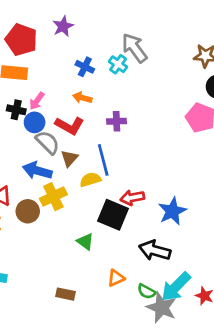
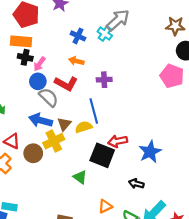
gray arrow: (134, 48) -> (118, 20), turned 85
black cross: (16, 110) -> (25, 57), moved
brown triangle: (69, 158) -> (64, 124), moved
black arrow: (155, 251) -> (136, 184), size x0.6

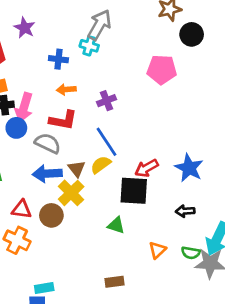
pink arrow: (39, 64) -> (24, 107), size x1.5
pink pentagon: (172, 76) -> (162, 70), moved
blue circle: (38, 81) -> (16, 128), moved

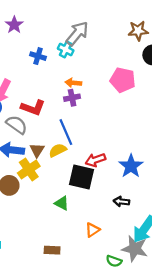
orange arrow: (66, 89) -> (73, 83), moved
green semicircle: (191, 253) -> (114, 261), moved

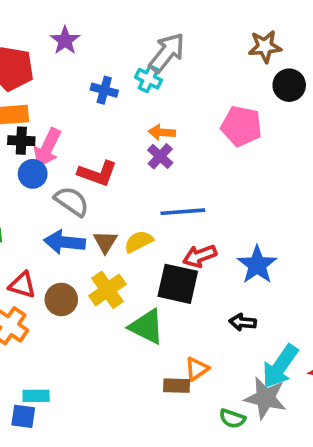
purple cross: (72, 98) -> (160, 156), turned -35
blue line: (66, 132) -> (183, 212), moved, turned -70
yellow cross: (29, 170) -> (107, 290), moved
green triangle: (62, 203) -> (147, 327), size x1.5
brown rectangle: (52, 250) -> (177, 386), moved

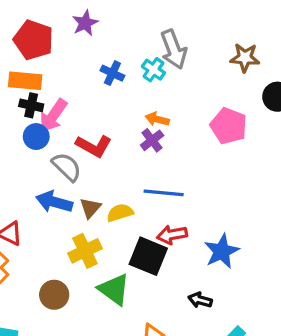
brown star: (265, 46) -> (245, 58), moved
gray arrow: (167, 53) -> (174, 49), turned 111
brown circle: (61, 299) -> (54, 295), moved

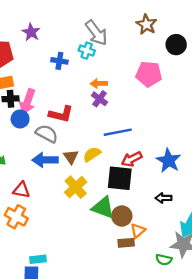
brown star: (245, 58) -> (146, 24), turned -30
brown circle: (54, 295) -> (122, 216), moved

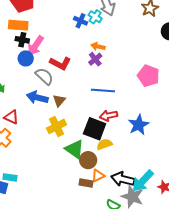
blue cross: (59, 61) -> (80, 21), moved
pink pentagon: (149, 74) -> (148, 76), moved
yellow semicircle: (92, 154) -> (104, 144), moved
black arrow: (164, 198) -> (123, 179), moved, size x1.6

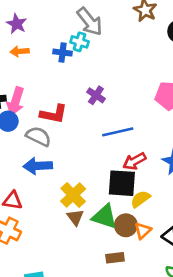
orange arrow: (98, 46) -> (20, 51), moved
brown triangle: (59, 101) -> (75, 217), moved
orange triangle: (98, 176) -> (143, 231), moved
brown rectangle: (86, 183) -> (115, 258), moved

